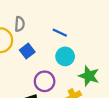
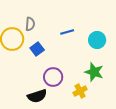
blue line: (60, 33) -> (67, 32), turned -40
cyan circle: (65, 56) -> (97, 40), moved

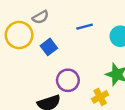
gray semicircle: (30, 24) -> (40, 17), turned 56

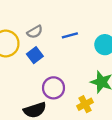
gray semicircle: (40, 17) -> (35, 32), moved

